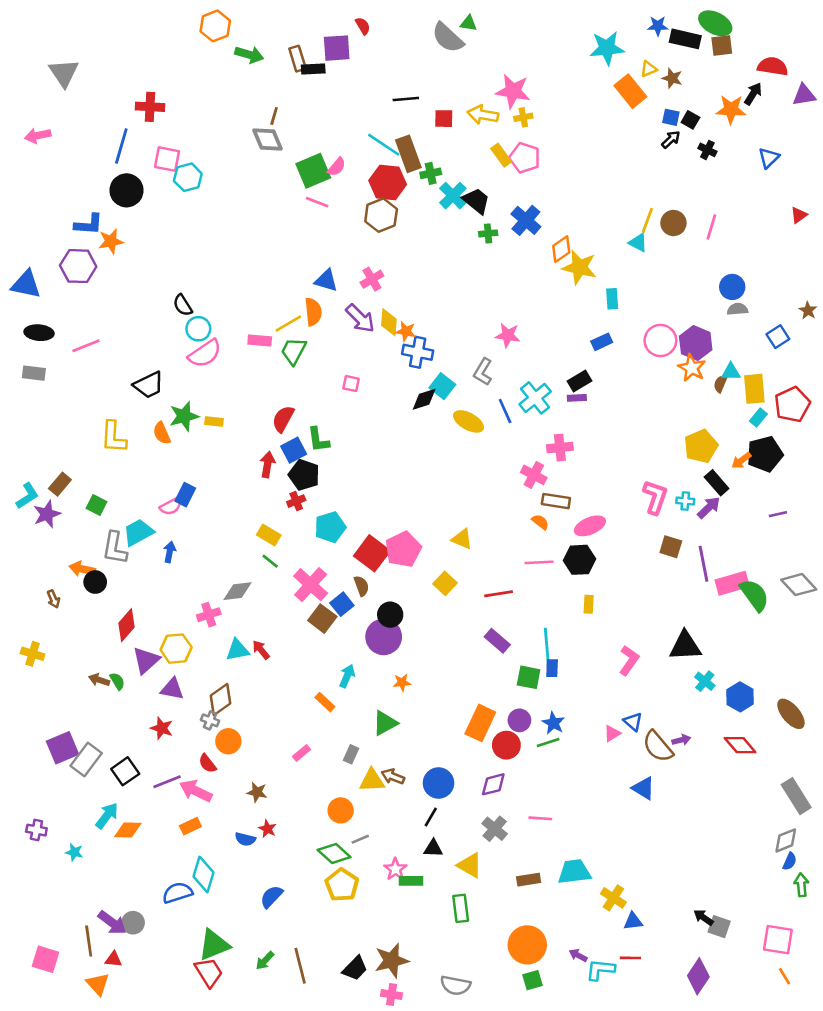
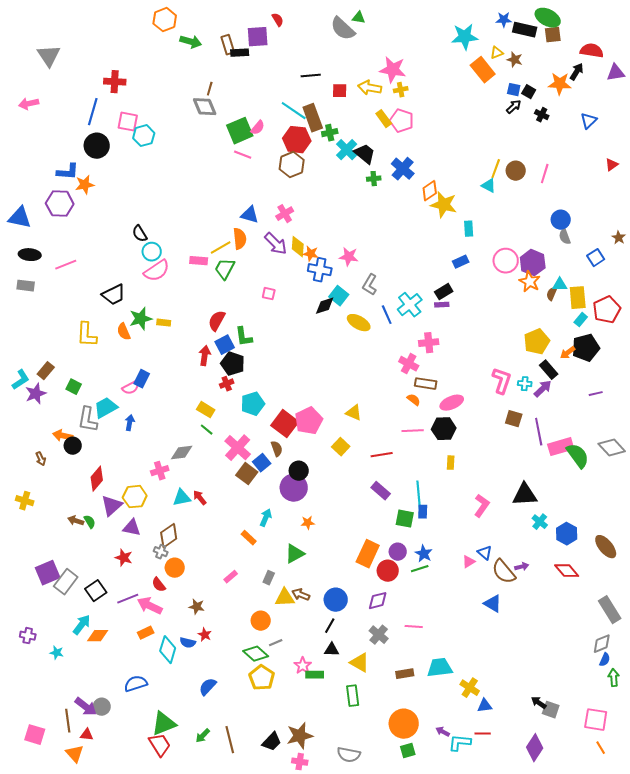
gray semicircle: (737, 309) -> (565, 237), turned -105
pink star: (508, 335) -> (349, 257), moved
cyan diamond: (204, 874) -> (168, 650), moved

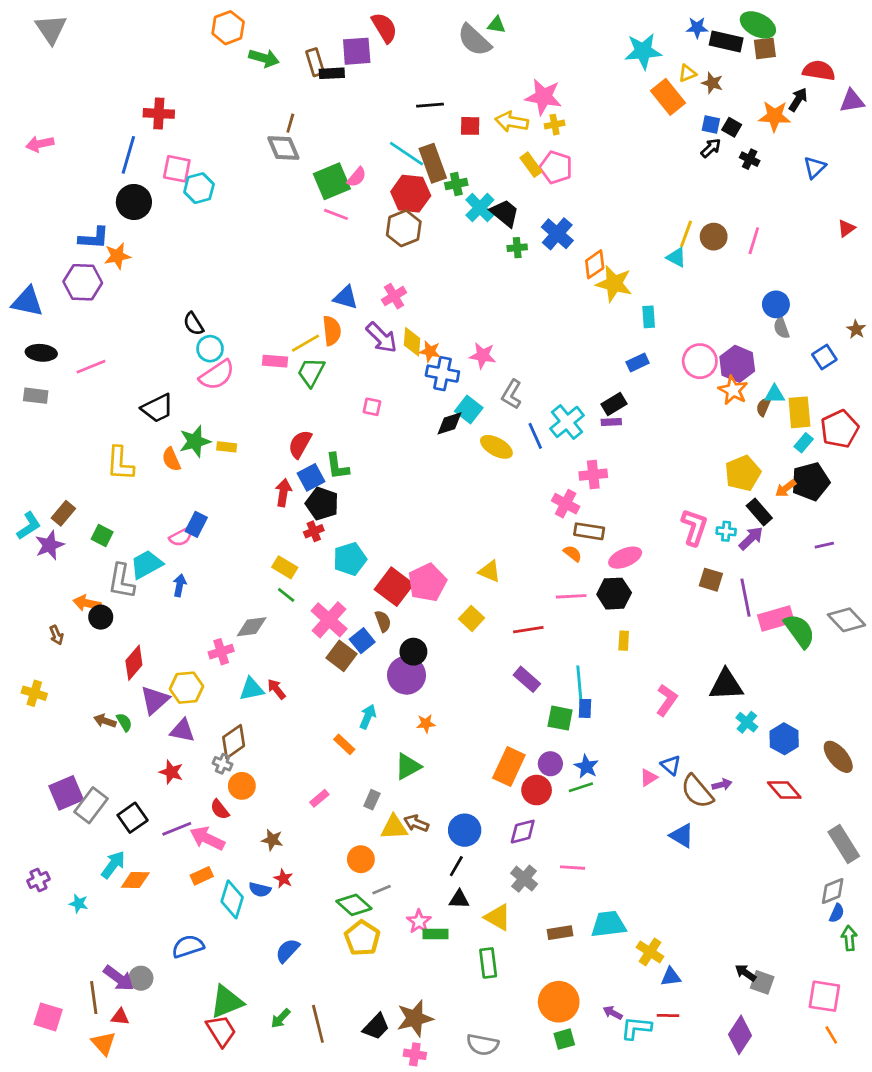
red semicircle: (278, 20) -> (384, 28), size x1.6
gray triangle: (49, 56) -> (51, 29), moved
purple cross: (28, 636) -> (38, 880), turned -35

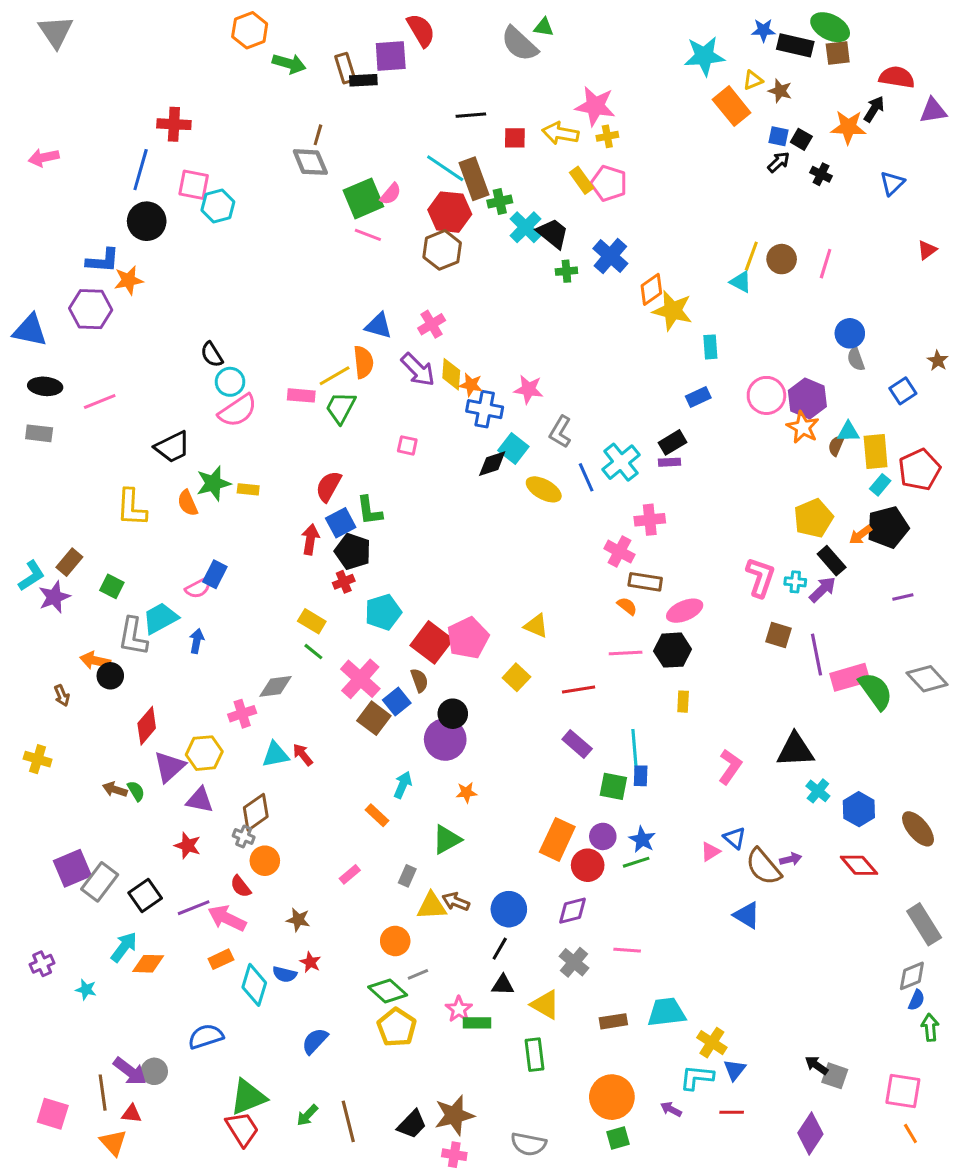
blue triangle: (671, 977) -> (735, 1070), turned -45
cyan L-shape: (636, 1028) -> (697, 1077), moved

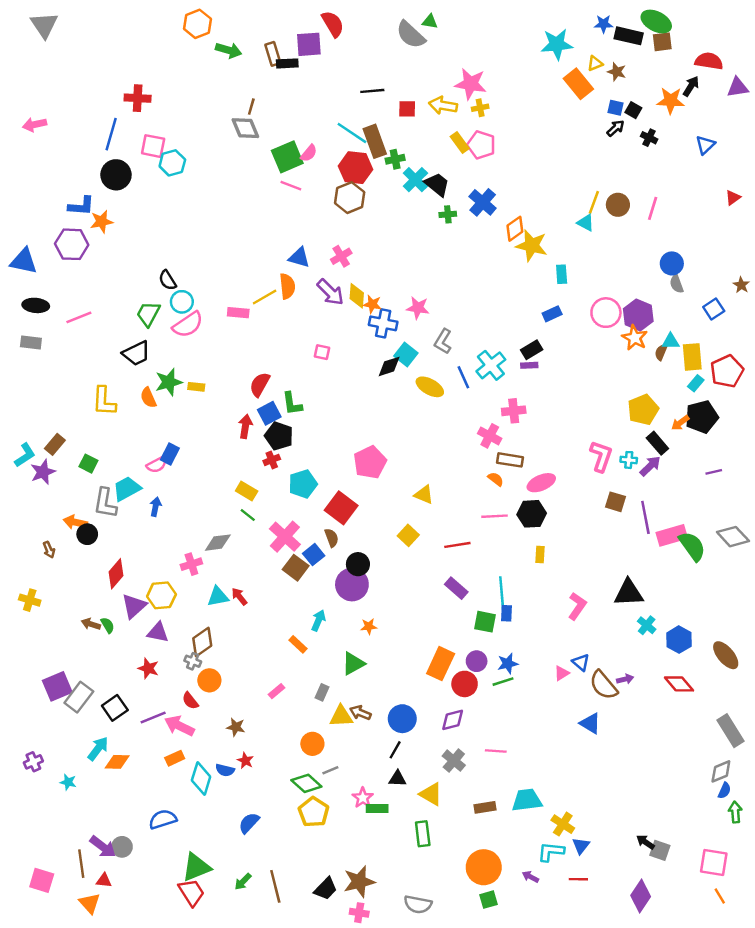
green trapezoid: (341, 408) -> (148, 314), moved
pink pentagon: (468, 638) -> (370, 462), moved
blue star: (642, 839) -> (508, 664), turned 30

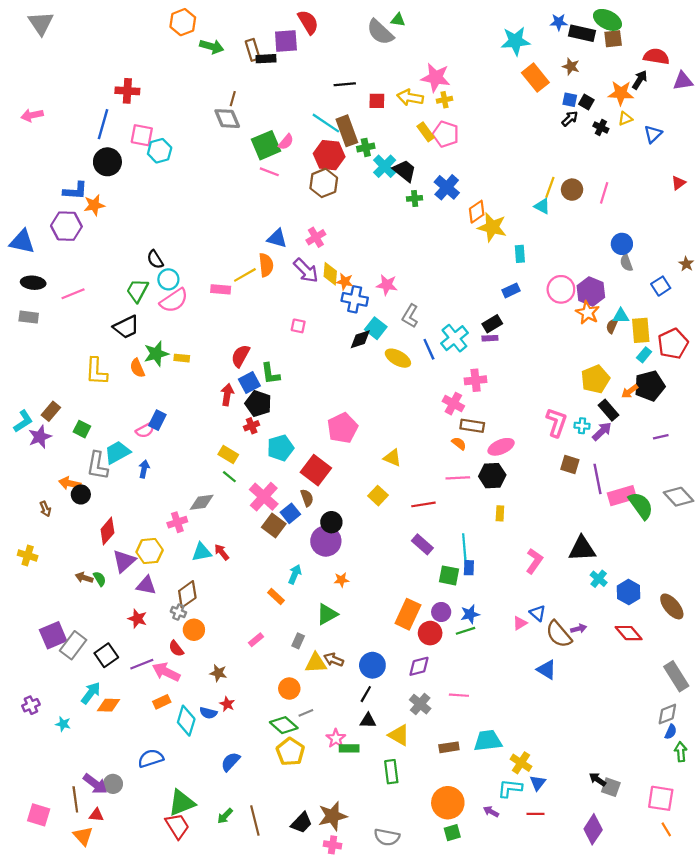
yellow triangle: (595, 63) -> (625, 119), moved

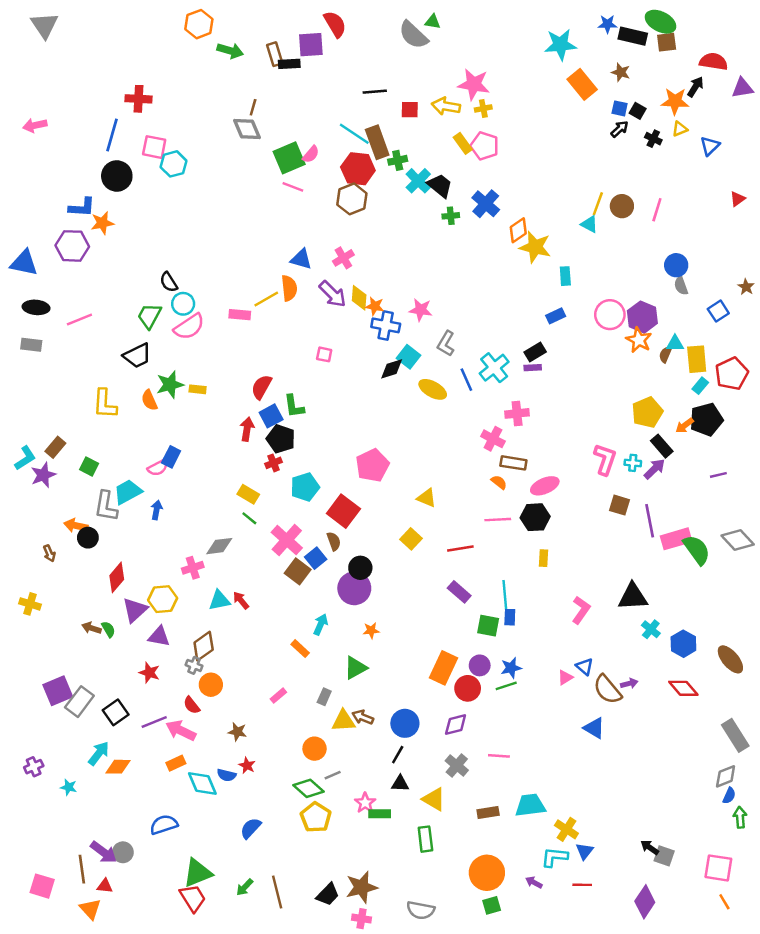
cyan diamond: (186, 721) -> (202, 784), turned -40

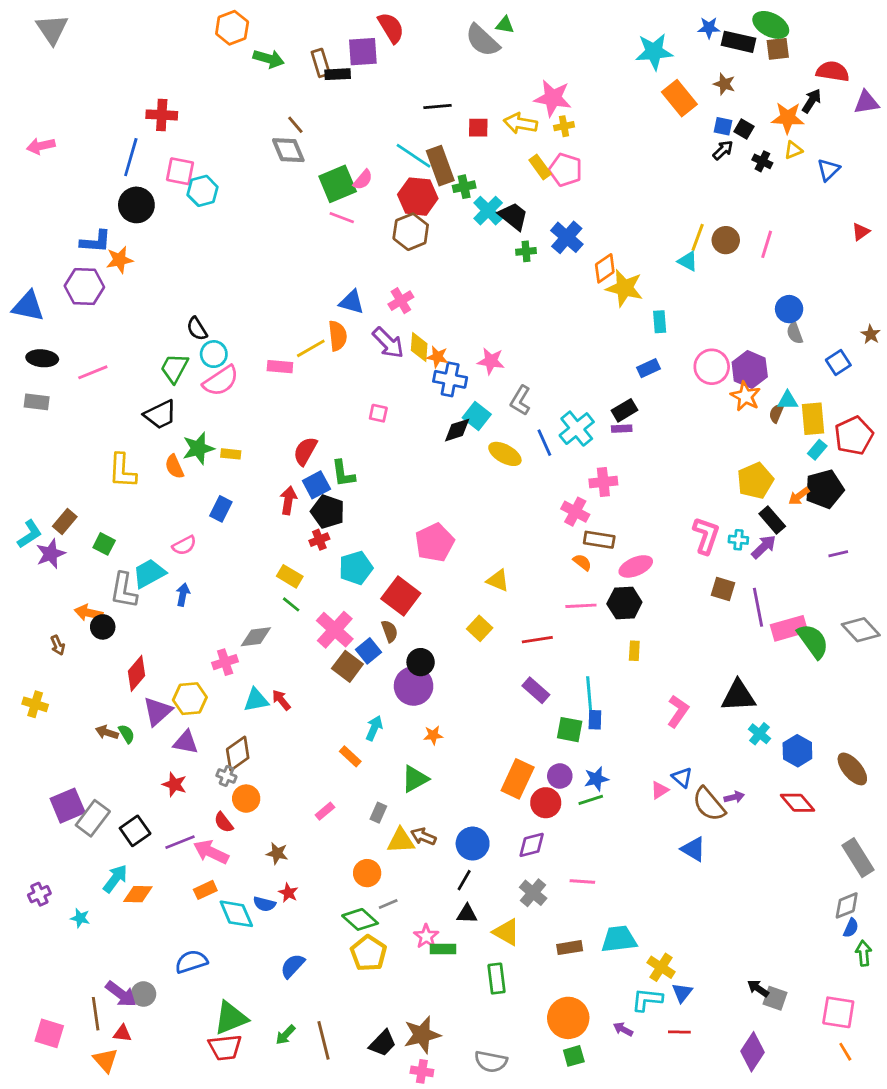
brown line: (253, 107) -> (295, 125), turned -56
blue rectangle: (171, 457) -> (221, 509), moved
red trapezoid: (193, 898) -> (225, 1047), turned 116

